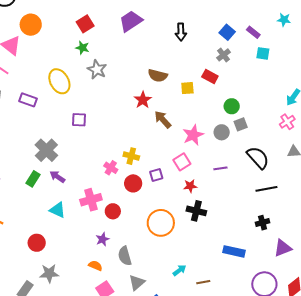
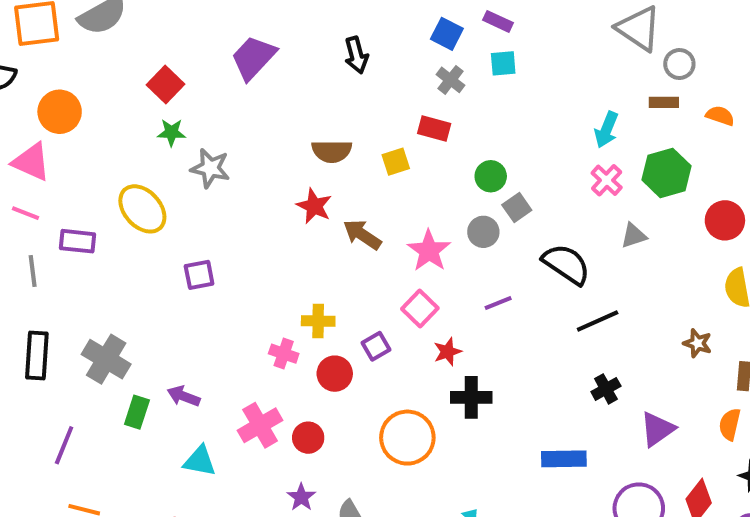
cyan square: (263, 53) -> (503, 63), moved
purple rectangle: (28, 100) -> (78, 241), moved
gray cross: (46, 150) -> (106, 359), moved

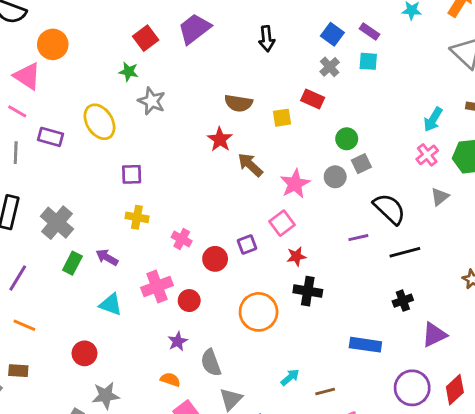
red square: (166, 85) -> (146, 38), moved
gray triangle: (634, 236) -> (440, 197), turned -30
purple line: (498, 303) -> (358, 238), moved
yellow cross: (318, 321) -> (137, 217), moved

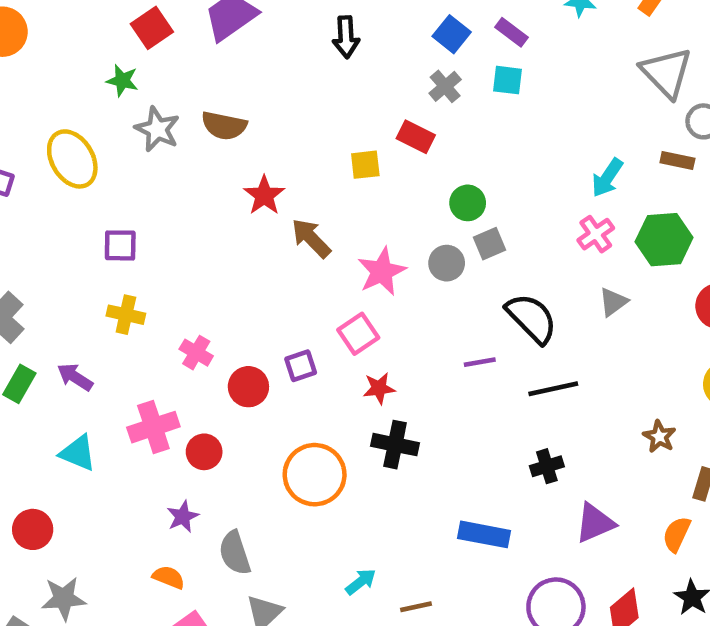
brown semicircle: (238, 103) -> (224, 126), moved

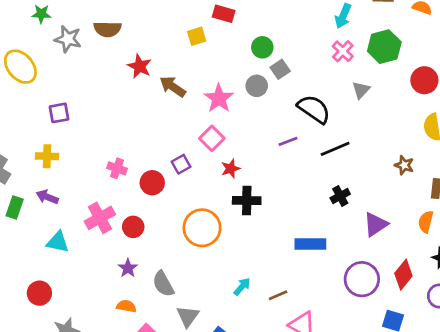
yellow cross: (126, 315) -> (47, 156), moved

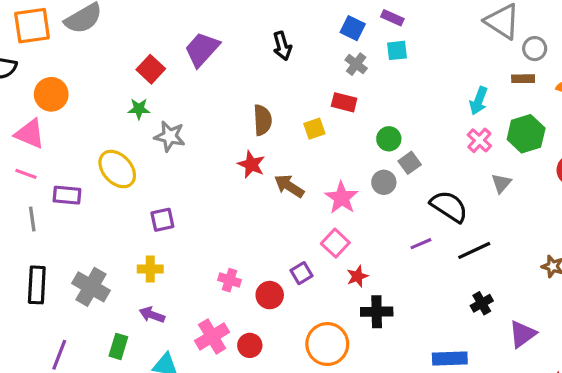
brown semicircle: (107, 29) -> (263, 120), moved, turned -92
green rectangle: (15, 207) -> (118, 346), moved

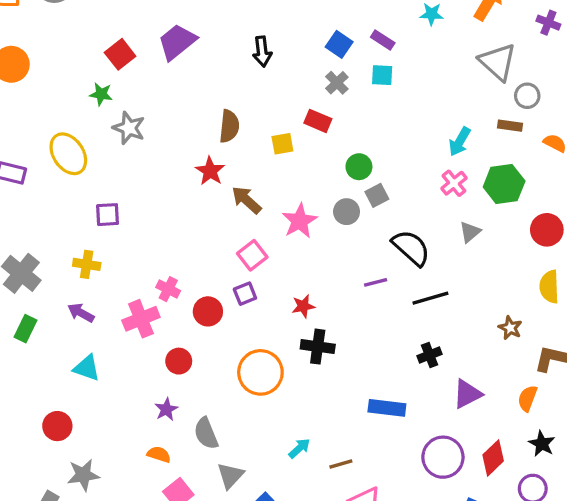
pink square: (335, 243) -> (252, 255), moved
pink cross: (212, 336) -> (141, 319), moved
green rectangle: (118, 346) -> (25, 329), moved

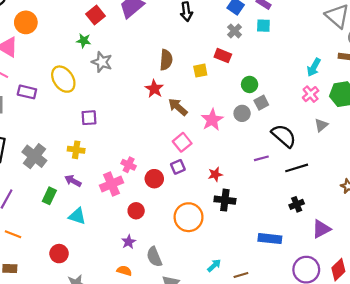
green rectangle: (25, 329) -> (49, 196), moved

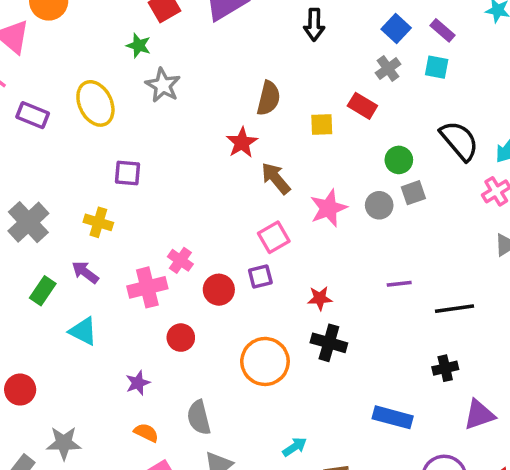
black semicircle: (284, 136) -> (459, 141), moved
purple star: (129, 242) -> (138, 383), moved
red circle: (59, 254) -> (20, 390), moved

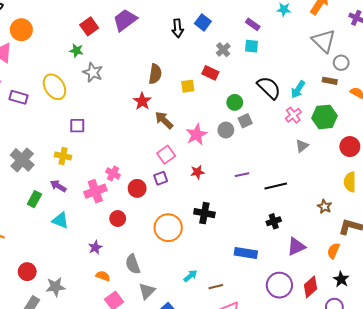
blue square: (396, 28) -> (203, 22), moved
red star: (320, 298) -> (197, 172), moved
red circle: (20, 390) -> (27, 272), moved

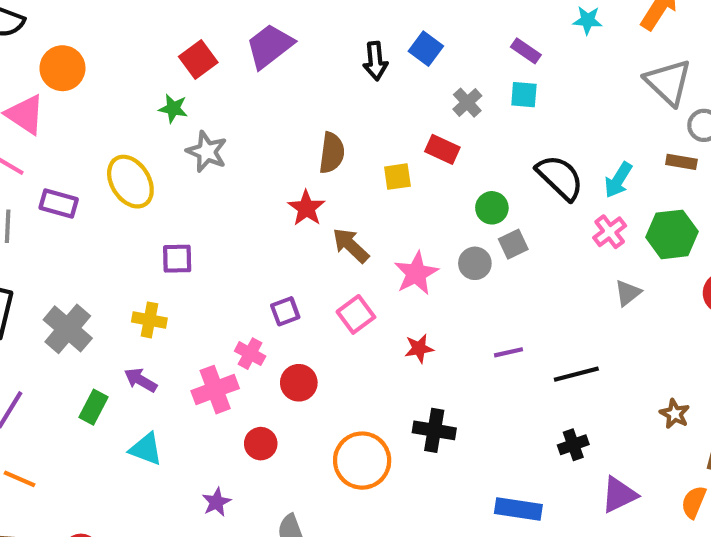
purple square: (161, 178) -> (285, 311), moved

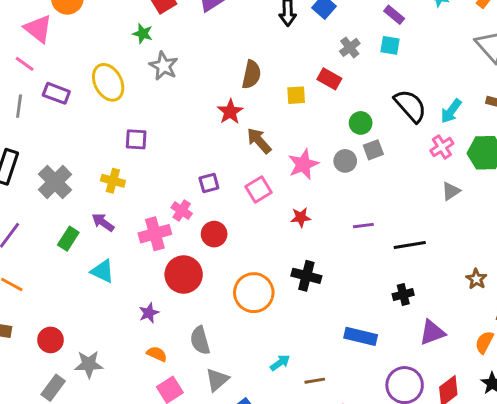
red circle: (261, 444) -> (184, 274), size x1.6

